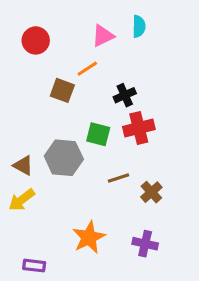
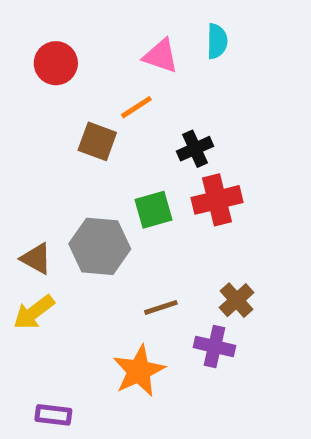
pink triangle: (103, 36) -> (161, 56), turned 45
green square: (98, 134) -> (153, 210), turned -30
brown line: (119, 178) -> (161, 307), moved
purple cross: (145, 244) -> (215, 346), moved

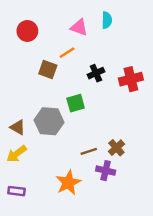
red cross: (217, 200) -> (131, 79), moved
brown line: (161, 307) -> (89, 151), moved
purple rectangle: (53, 415) -> (17, 191), moved

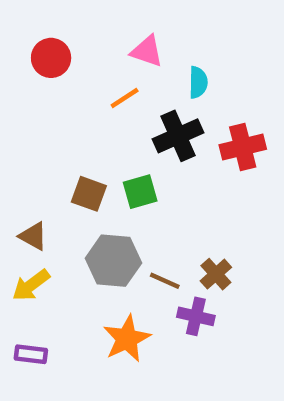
cyan semicircle: (107, 20) -> (198, 82), moved
brown square: (48, 69) -> (89, 194), moved
black cross: (96, 73) -> (178, 136), size x1.5
gray hexagon: (49, 121) -> (113, 261), moved
brown line: (89, 151) -> (165, 281), turned 42

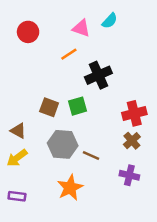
cyan semicircle: (198, 82) -> (110, 21), moved, turned 42
red cross: (243, 147) -> (134, 113), moved
brown cross: (216, 274) -> (132, 141), moved
purple cross: (196, 316) -> (129, 175), moved

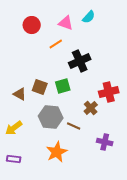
red circle: (28, 32) -> (32, 25), moved
brown triangle: (18, 131) -> (20, 94), moved
brown cross: (132, 141) -> (91, 108), moved

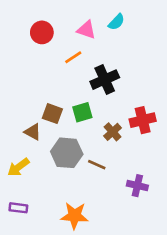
brown triangle: (20, 94) -> (33, 132), moved
brown cross: (91, 108) -> (113, 132), moved
orange star: (57, 152) -> (75, 216), moved, turned 30

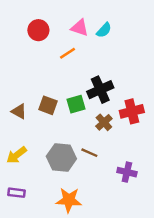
cyan semicircle: (116, 22) -> (104, 30), moved
black cross: (105, 80) -> (100, 90), moved
brown triangle: (33, 132) -> (19, 111), moved
gray hexagon: (67, 153) -> (61, 158), moved

